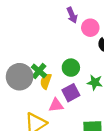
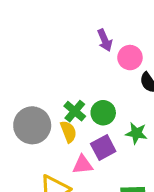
green cross: (39, 71) -> (75, 111), moved
yellow semicircle: (46, 81) -> (68, 132), turned 140

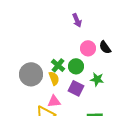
pink circle: (130, 58) -> (88, 48), moved
purple square: (103, 147) -> (76, 88), turned -35
pink triangle: (83, 165) -> (54, 101), moved

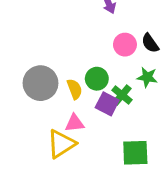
green cross: (58, 65) -> (122, 95), moved
green circle: (76, 66) -> (97, 79), moved
green star: (97, 79) -> (147, 77), moved

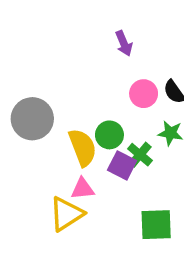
gray circle: (40, 83) -> (32, 119), moved
yellow semicircle: (75, 89) -> (83, 147), size x1.5

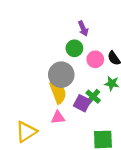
gray circle: (32, 119) -> (61, 75), moved
green circle: (109, 135) -> (74, 48), moved
yellow triangle: (66, 214) -> (26, 132), moved

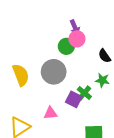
pink circle: (95, 59) -> (77, 39), moved
yellow semicircle: (58, 92) -> (21, 75), moved

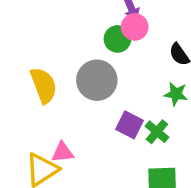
green cross: (84, 93) -> (157, 132), moved
pink triangle: (50, 113) -> (63, 152), moved

